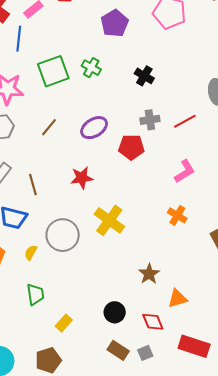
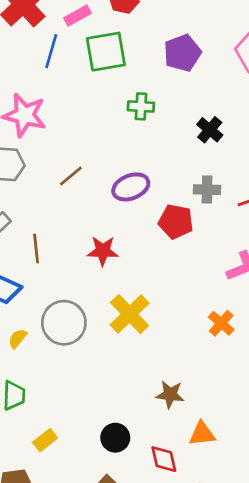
green cross: (91, 68) -> (141, 106), turned -36
green square: (53, 71) -> (106, 52), moved
brown star: (149, 274) -> (170, 394), turned 30

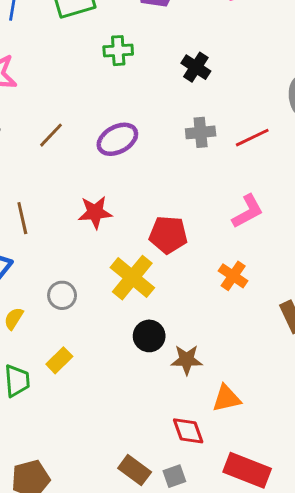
red pentagon: (176, 222) -> (168, 235), moved
gray circle: (64, 323) -> (62, 295), size x0.6
black circle: (115, 438) -> (149, 336), moved
yellow rectangle: (45, 440) -> (59, 360), moved

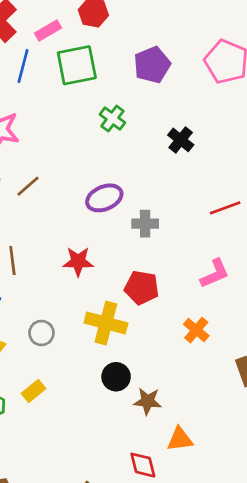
green cross: (118, 51) -> (112, 119), turned 35
gray cross: (201, 132) -> (145, 224), moved
brown line: (51, 135) -> (28, 186), moved
yellow cross: (132, 278) -> (106, 323), turned -30

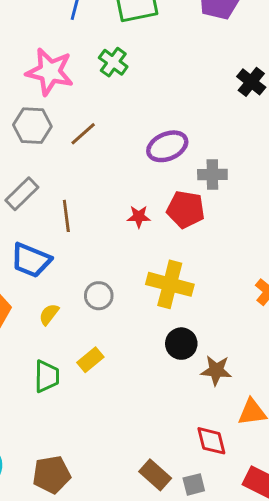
green cross: (112, 119) -> (113, 62), moved
red star: (78, 261) -> (139, 217), size x0.7
red pentagon: (142, 288) -> (186, 209), moved

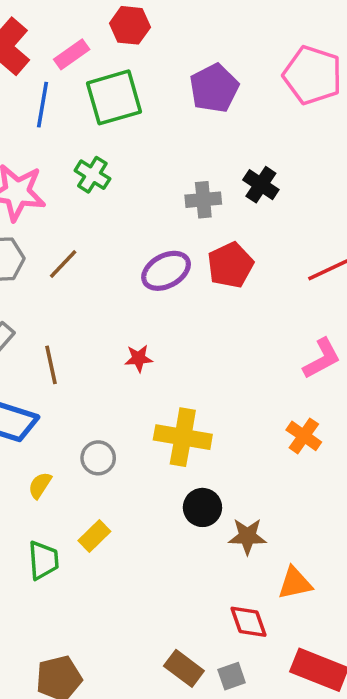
gray cross: (212, 174) -> (203, 200), moved
red pentagon: (186, 209) -> (230, 265), moved, turned -30

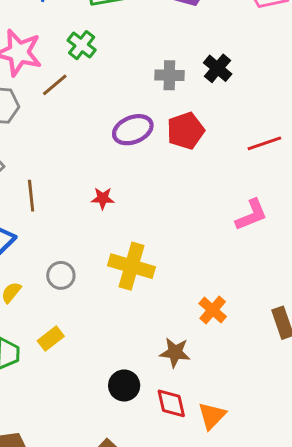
brown line: (63, 264) -> (55, 85), moved
orange cross: (304, 436) -> (213, 310), moved
black circle: (202, 507) -> (124, 385), moved
orange triangle: (295, 583) -> (212, 416), moved, turned -40
red diamond: (248, 622) -> (171, 403), moved

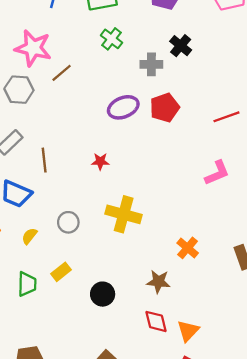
green cross: (82, 45) -> (111, 39), moved
black cross: (218, 68) -> (181, 46), moved
black circle: (124, 385) -> (103, 294), moved

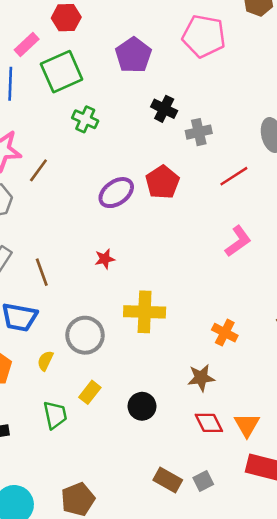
gray cross: (151, 64) -> (199, 132), moved
gray circle: (68, 222) -> (85, 335), size x1.5

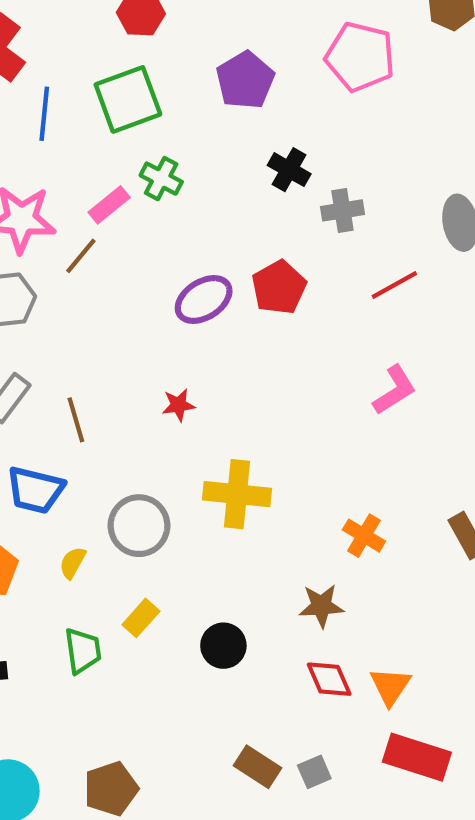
pink rectangle: (27, 44) -> (109, 205), moved

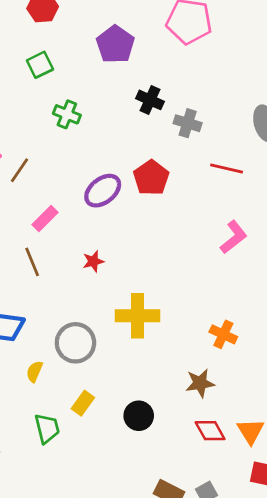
green square: (128, 99) -> (40, 65), size x0.6
pink rectangle: (109, 205) -> (45, 219), moved
gray cross: (342, 210) -> (188, 123), turned 32
red line: (394, 285) -> (227, 168), turned 48
brown line: (76, 420) -> (32, 262), moved

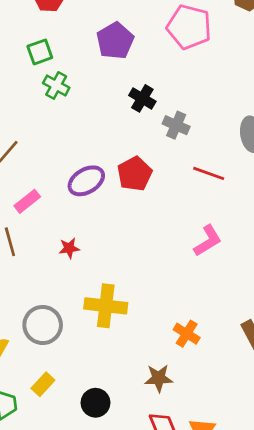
green cross: (67, 114) -> (56, 85), moved

